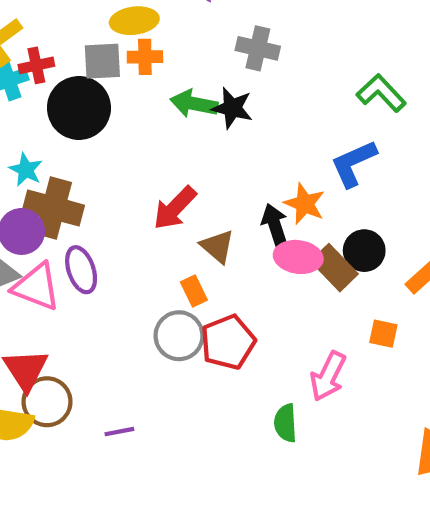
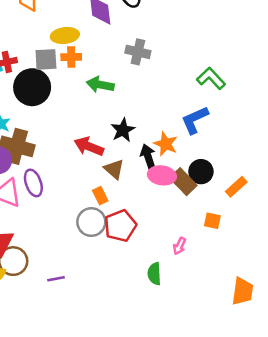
black star: (232, 108) -> (123, 130), moved, turned 30
red arrow: (175, 208) -> (89, 146), turned 68
pink arrow: (328, 376) -> (180, 246), size x0.6

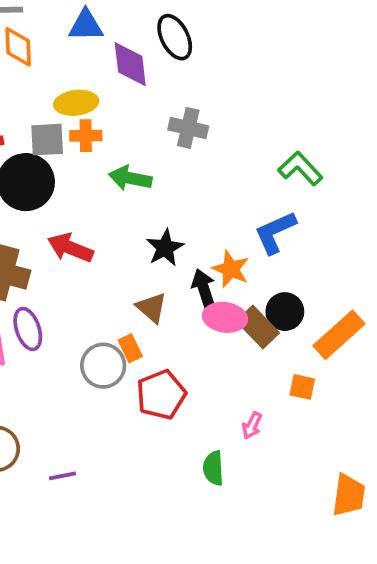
red arrow: (89, 146) -> (70, 248), moved
orange rectangle: (236, 187) -> (339, 335), size x1.5
gray circle: (91, 222) -> (103, 366), moved

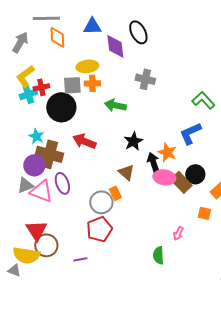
red pentagon: (161, 395) -> (99, 229), moved

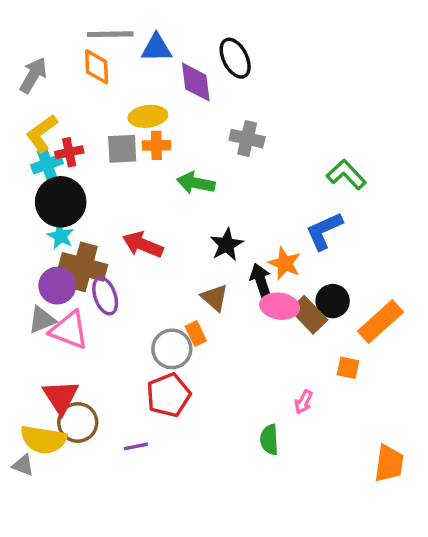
gray line: (46, 18) -> (110, 34), moved
black circle: (61, 107) -> (61, 202), moved
purple ellipse: (62, 183) -> (105, 296), moved

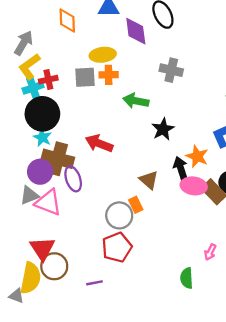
gray arrow: (33, 75) -> (24, 43), moved
black star: (227, 245) -> (163, 129), moved
yellow semicircle: (44, 440) -> (31, 278), turned -88

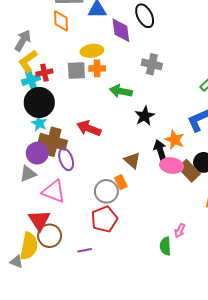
pink triangle: (48, 202) -> (54, 191), moved
pink arrow: (210, 252) -> (180, 231), moved

